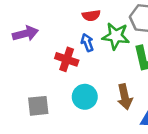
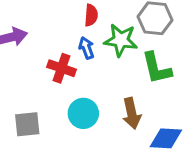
red semicircle: (91, 15) -> (91, 15), turned -78

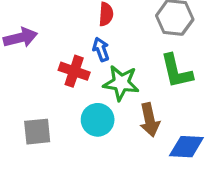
green star: (121, 40) -> (121, 83), moved

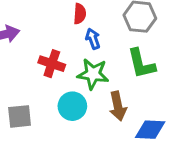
blue arrow: (101, 49) -> (93, 39), moved

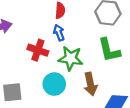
blue arrow: (93, 39) -> (59, 33), moved

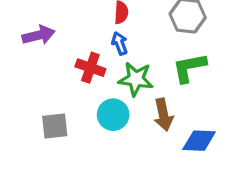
green L-shape: (109, 50) -> (189, 68), turned 92

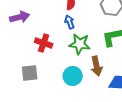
red cross: (90, 68) -> (44, 43), moved
cyan circle: (113, 115) -> (73, 76), moved

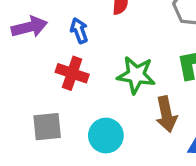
blue arrow: (70, 22) -> (79, 31), moved
cyan circle: (73, 76) -> (106, 136), moved

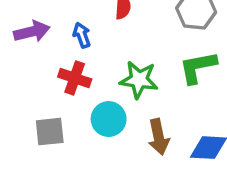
brown arrow: (166, 114) -> (159, 137), moved
cyan circle: (106, 136) -> (109, 119), moved

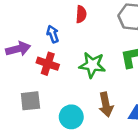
purple arrow: (32, 32) -> (18, 49), moved
cyan circle: (109, 119) -> (71, 117), moved

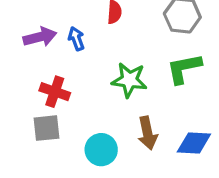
purple arrow: (18, 49) -> (40, 37), moved
red cross: (48, 64) -> (55, 92), moved

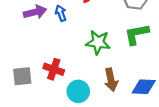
red cross: (55, 92) -> (54, 69), moved
gray square: (46, 128) -> (22, 76), moved

